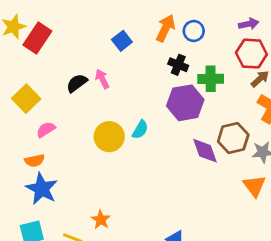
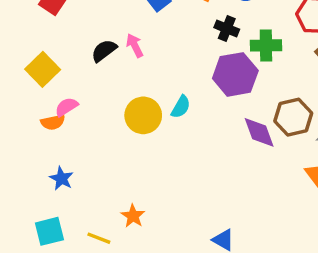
orange semicircle: (35, 161) -> (53, 122), moved
blue star: (42, 189) -> (61, 178), size x0.6

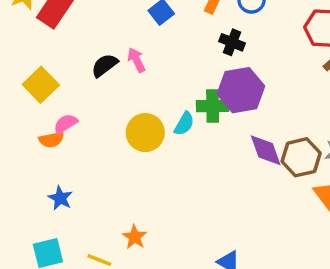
green cross: (266, 45) -> (213, 106), moved
brown hexagon: (293, 117) -> (301, 157), moved

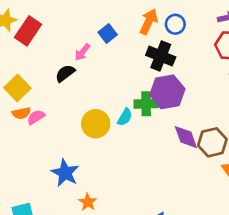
black cross: (232, 42) -> (161, 56), size x1.5
pink arrow: (136, 60) -> (82, 52), moved, turned -114
orange semicircle: (51, 140) -> (21, 113), moved
blue star: (60, 198) -> (65, 173), moved, size x1.5

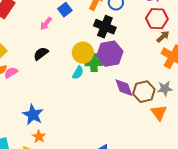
black semicircle: (65, 73) -> (41, 54), moved
yellow circle: (96, 124) -> (83, 53), moved
orange star: (88, 202) -> (39, 137), moved

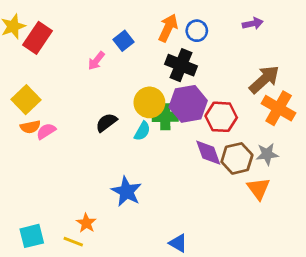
red hexagon: (157, 19) -> (221, 117), moved
brown arrow: (163, 37) -> (264, 79), size x1.6
black semicircle: (41, 54) -> (106, 123), moved
blue star: (33, 115) -> (126, 191), moved

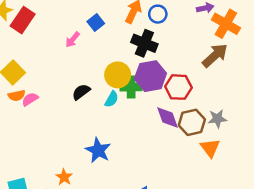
orange cross: (279, 108) -> (226, 24), moved

